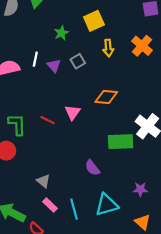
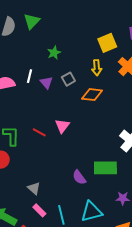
yellow square: (94, 21) -> (107, 43), moved
orange diamond: (106, 97) -> (92, 95), moved
green rectangle: (121, 142) -> (105, 168), moved

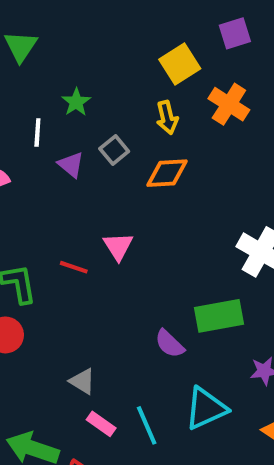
white line: (29, 76) -> (37, 132), moved

